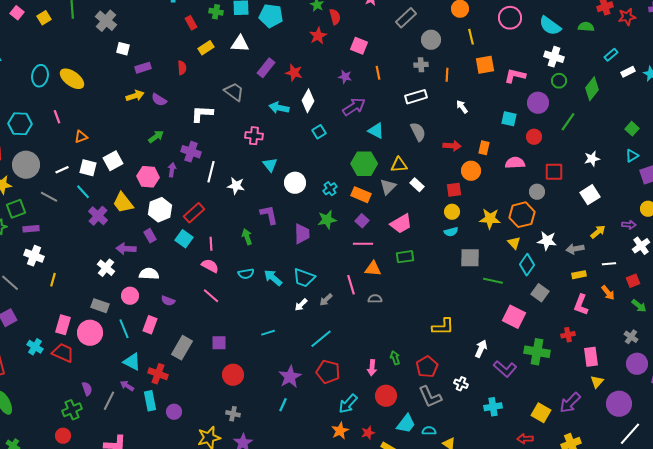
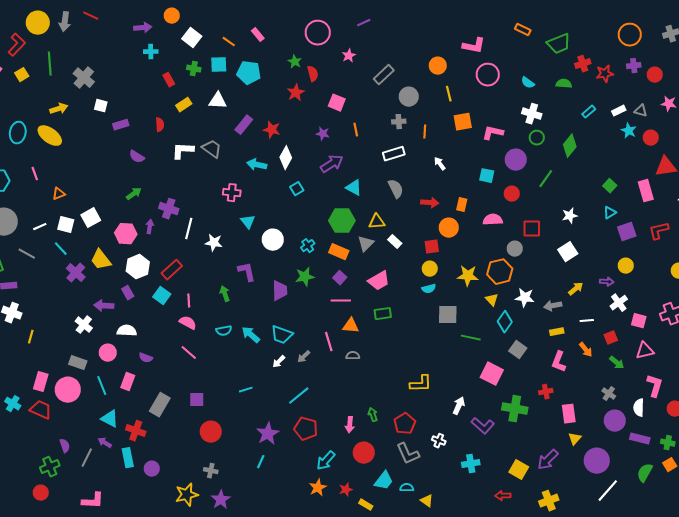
cyan semicircle: (550, 26) -> (528, 83), size x0.6
white rectangle: (628, 72) -> (619, 111), moved
yellow arrow: (135, 96) -> (59, 109), moved
white L-shape: (202, 114) -> (183, 151), moved

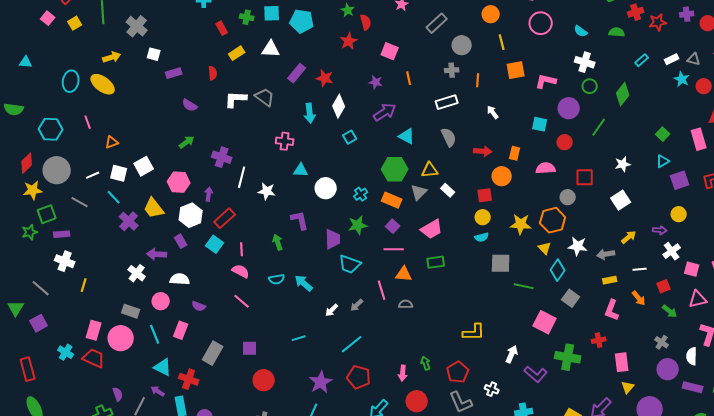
cyan arrow: (257, 165) -> (310, 113), turned -108
cyan triangle: (248, 222) -> (301, 170), turned -49
purple arrow: (150, 227) -> (209, 194), moved
cyan trapezoid: (282, 335) -> (350, 264), moved

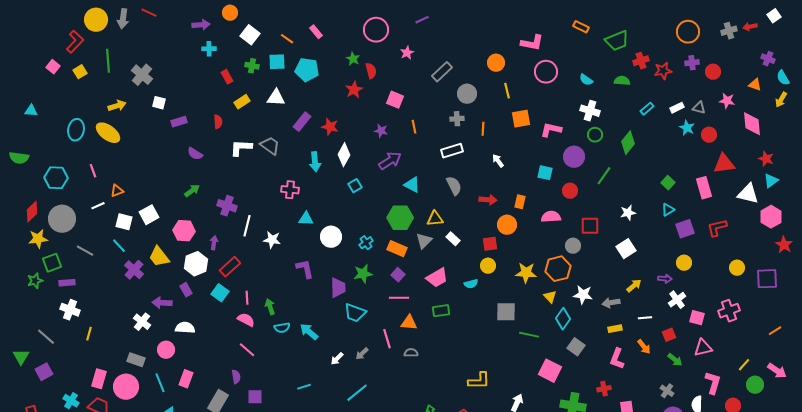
white line: (93, 175) -> (98, 206), moved
cyan semicircle: (482, 237) -> (471, 284), moved
green arrow: (278, 242) -> (270, 307), moved
purple semicircle: (199, 306) -> (236, 377), moved, turned -120

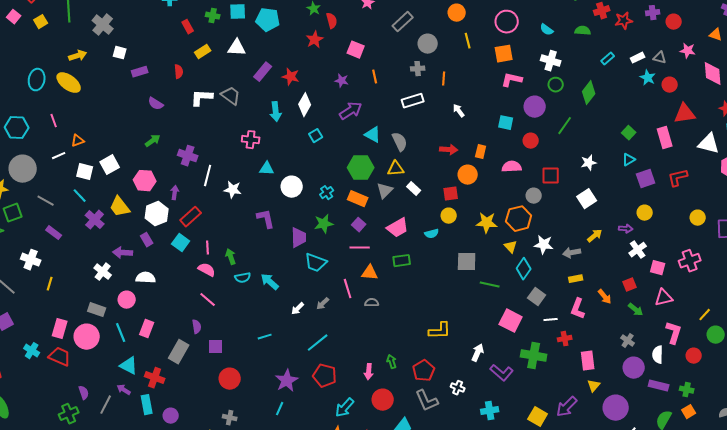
orange square: (521, 119) -> (504, 54), moved
gray semicircle: (454, 186) -> (400, 142), moved
purple rectangle: (67, 283) -> (54, 233), moved, turned 42
white line: (645, 318) -> (551, 320), moved

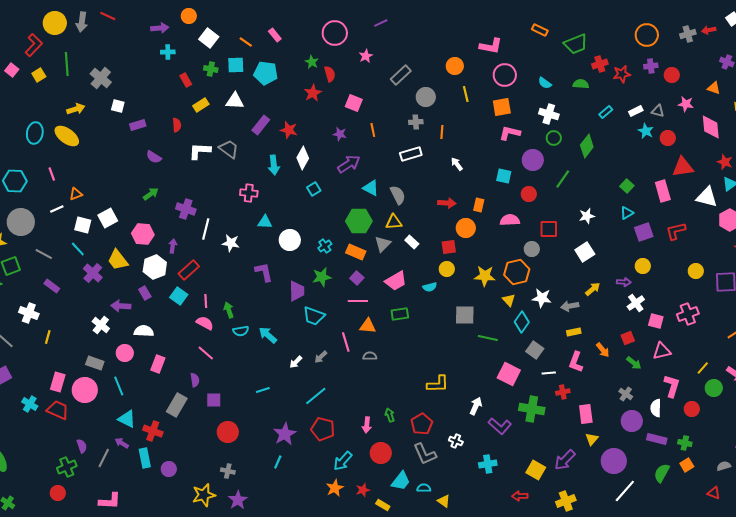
pink rectangle: (147, 329) -> (158, 364), moved

